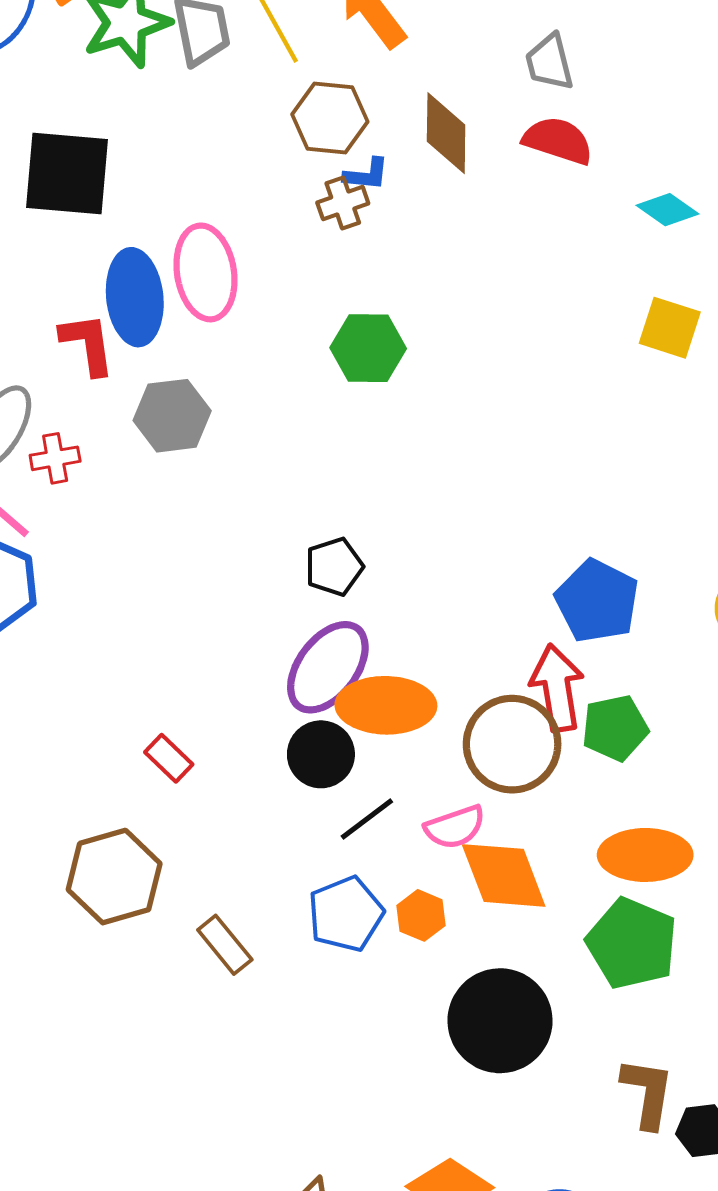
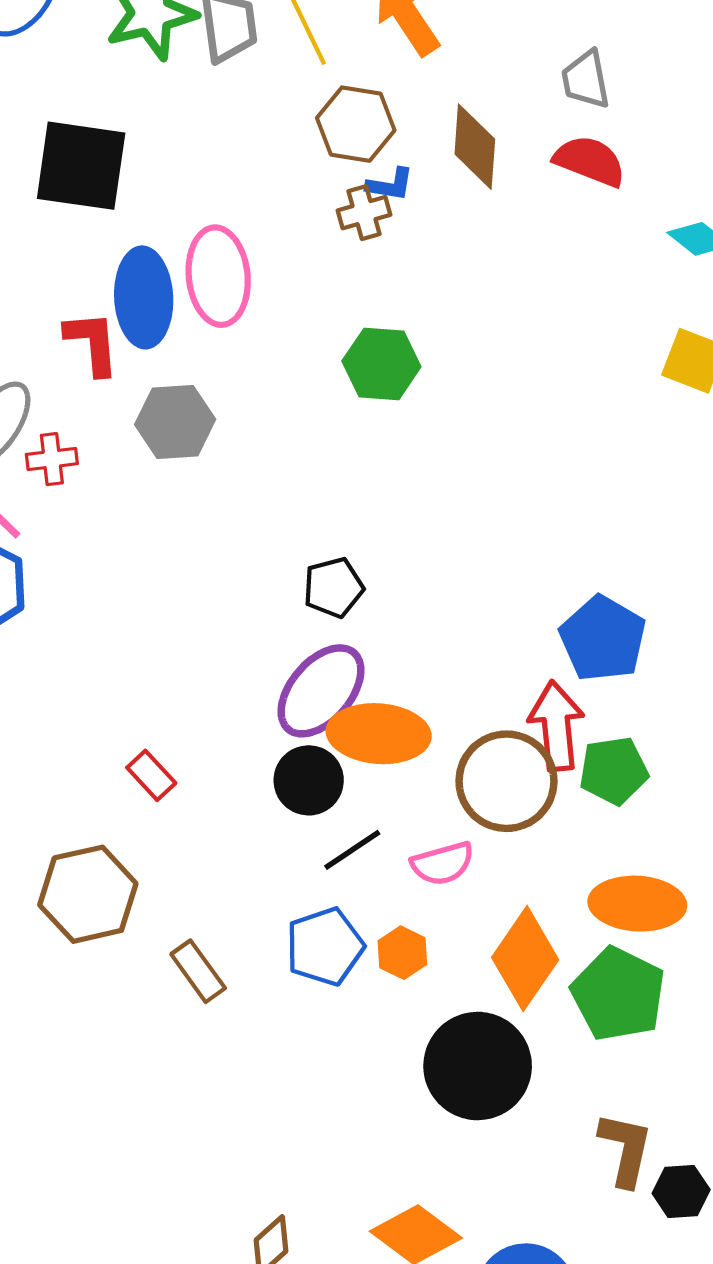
orange diamond: (504, 875) -> (525, 959), moved, turned 52

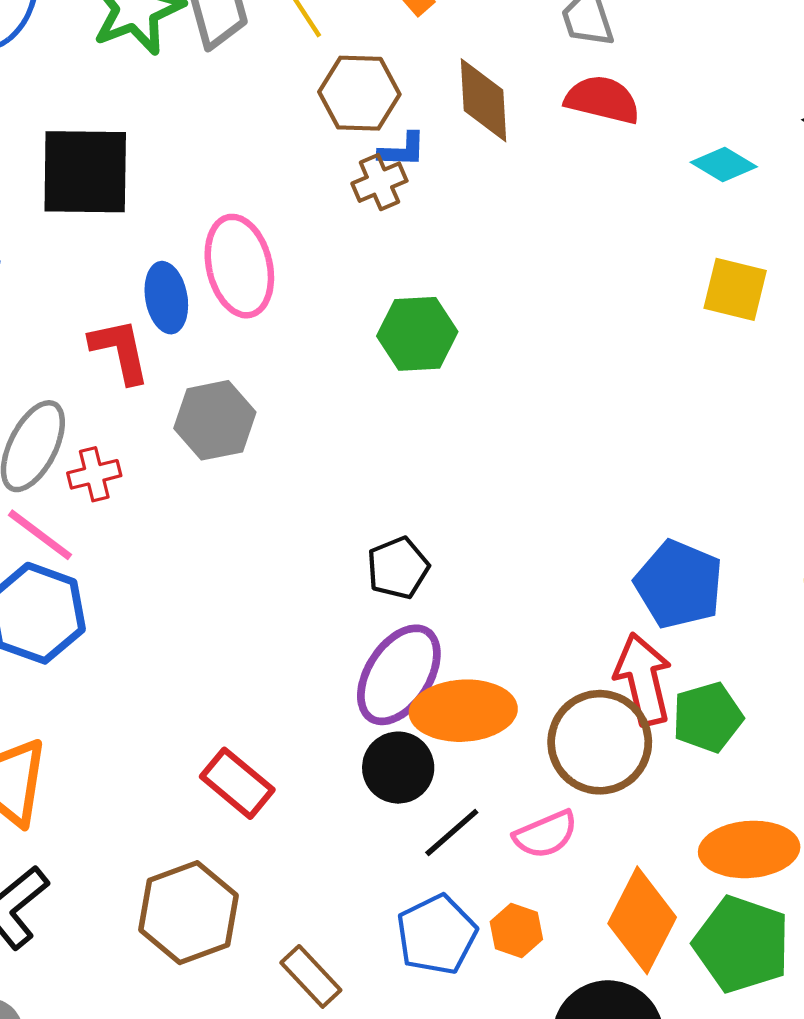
blue ellipse: (144, 297) -> (166, 298), size x0.7
red rectangle: (151, 775) -> (237, 783), size x1.4

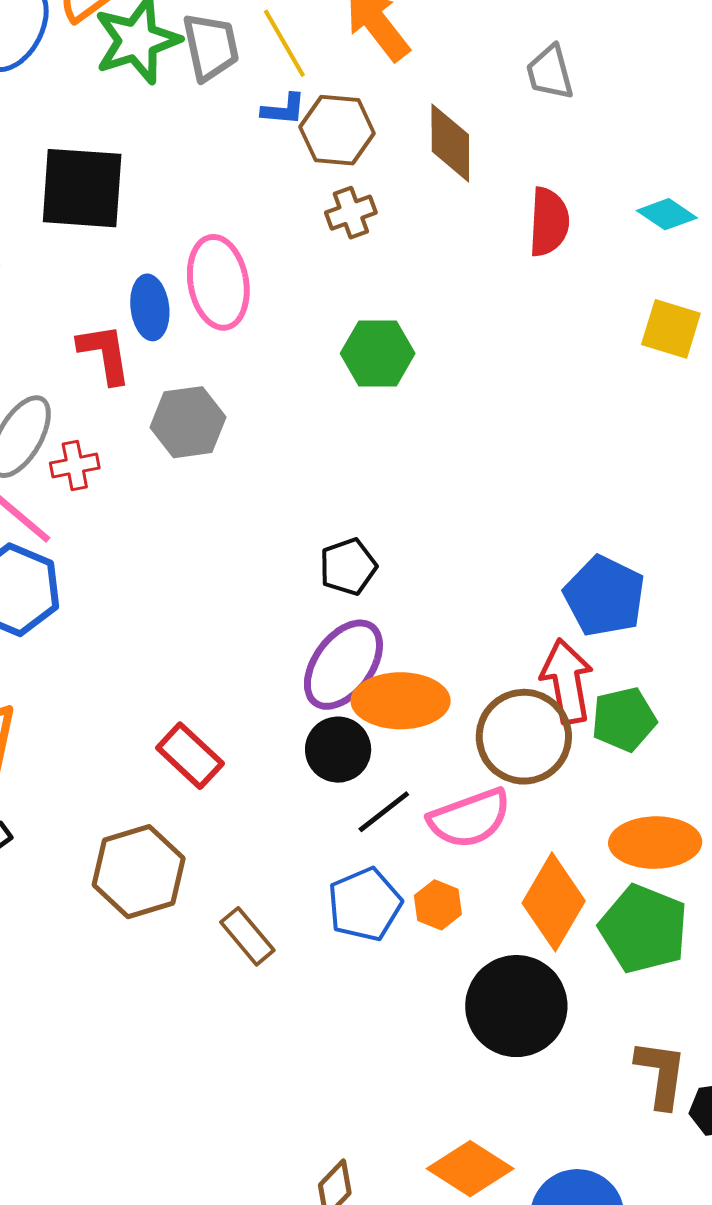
red semicircle: (602, 100) -> (549, 222), moved, turned 76
blue L-shape: (402, 150) -> (284, 109), moved
pink semicircle: (546, 834) -> (470, 818), size x1.4

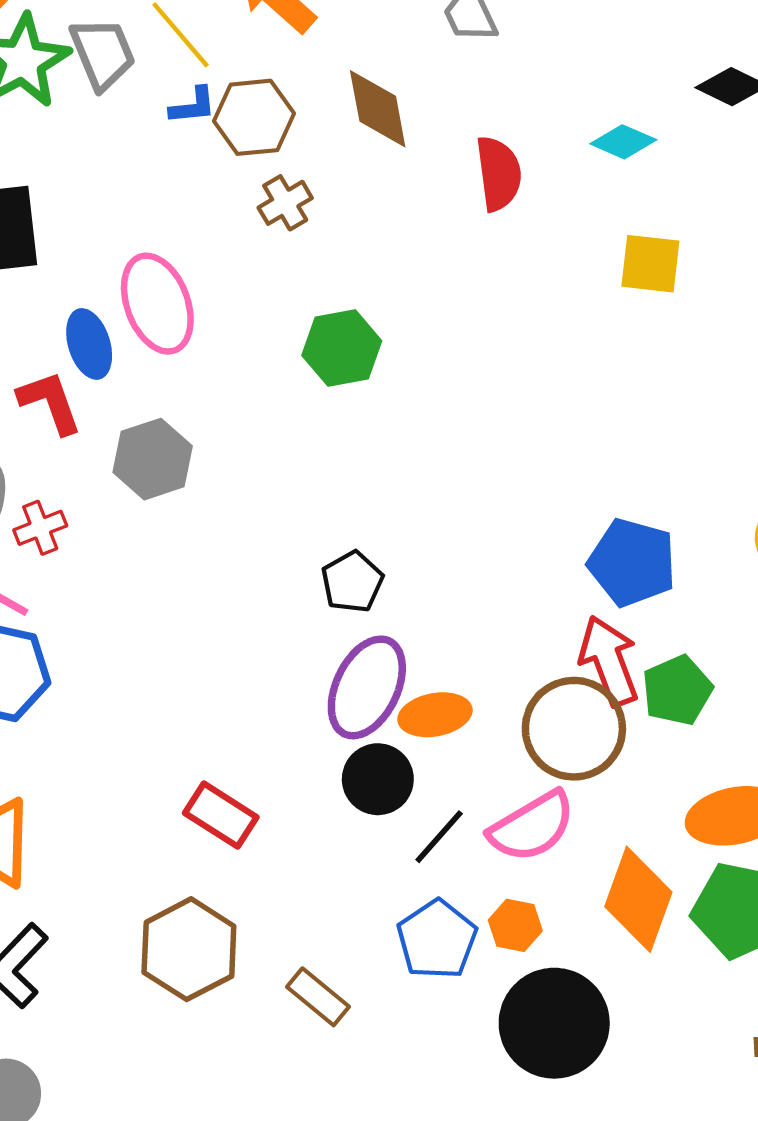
orange ellipse: (401, 701) -> (435, 715), size x0.7
black circle: (516, 1006) -> (554, 1023), moved

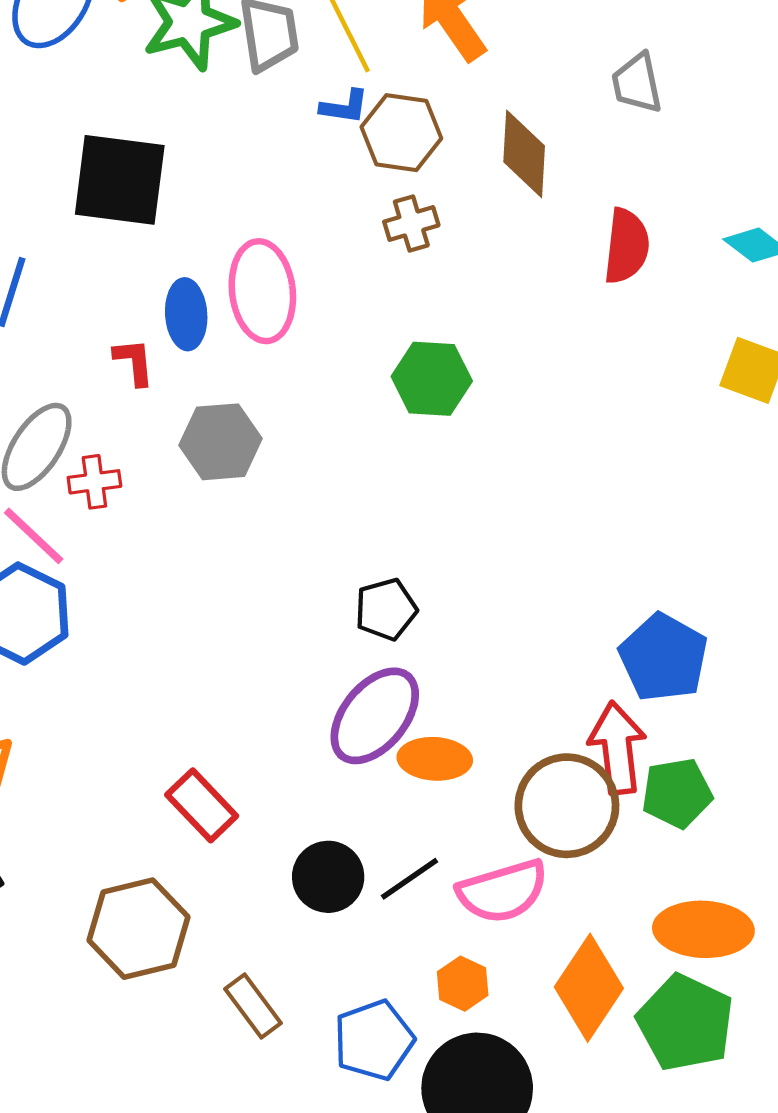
red L-shape: (50, 402) -> (134, 362), size x0.7
black circle: (378, 779) -> (328, 877), moved
blue pentagon: (437, 940) -> (374, 1040), moved

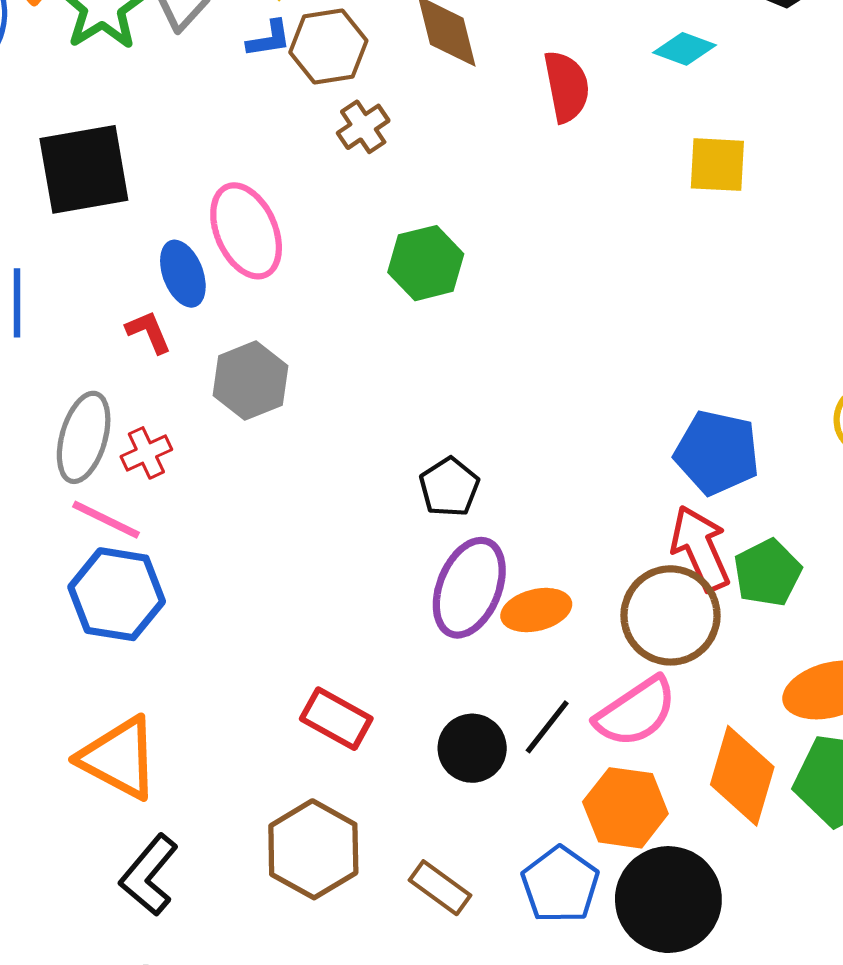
orange hexagon: (463, 984) -> (625, 808), size x1.6

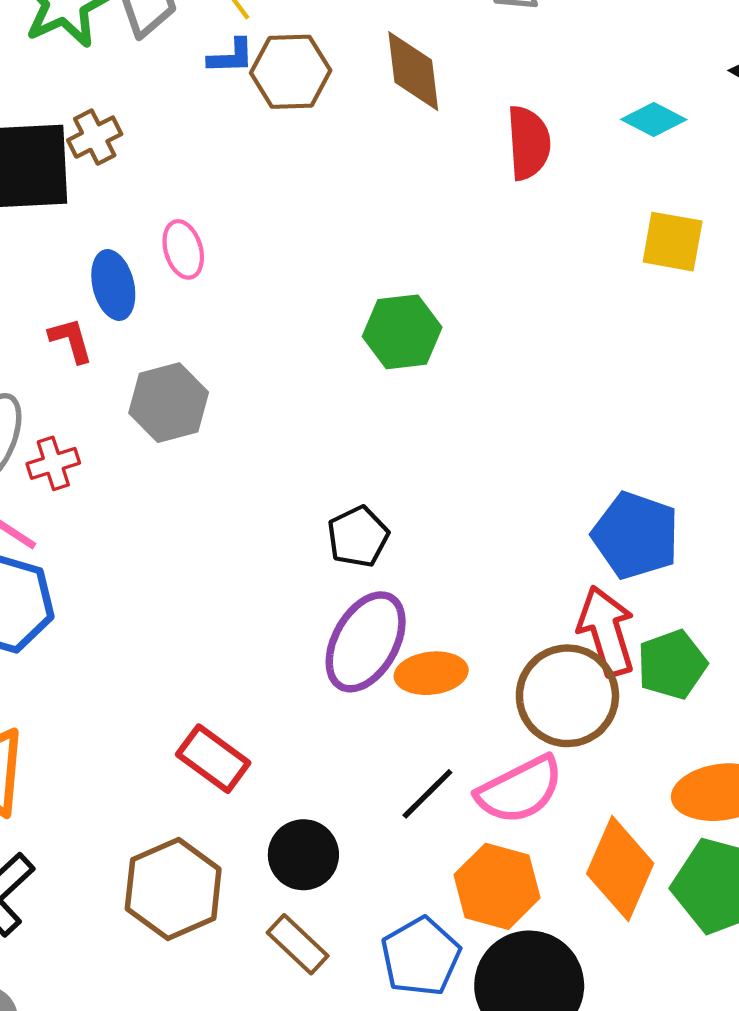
brown cross: (363, 127) -> (95, 137), moved
pink ellipse: (246, 231) -> (183, 249), size x0.6
green hexagon: (426, 263) -> (402, 332), moved
black circle: (472, 748) -> (303, 855), moved

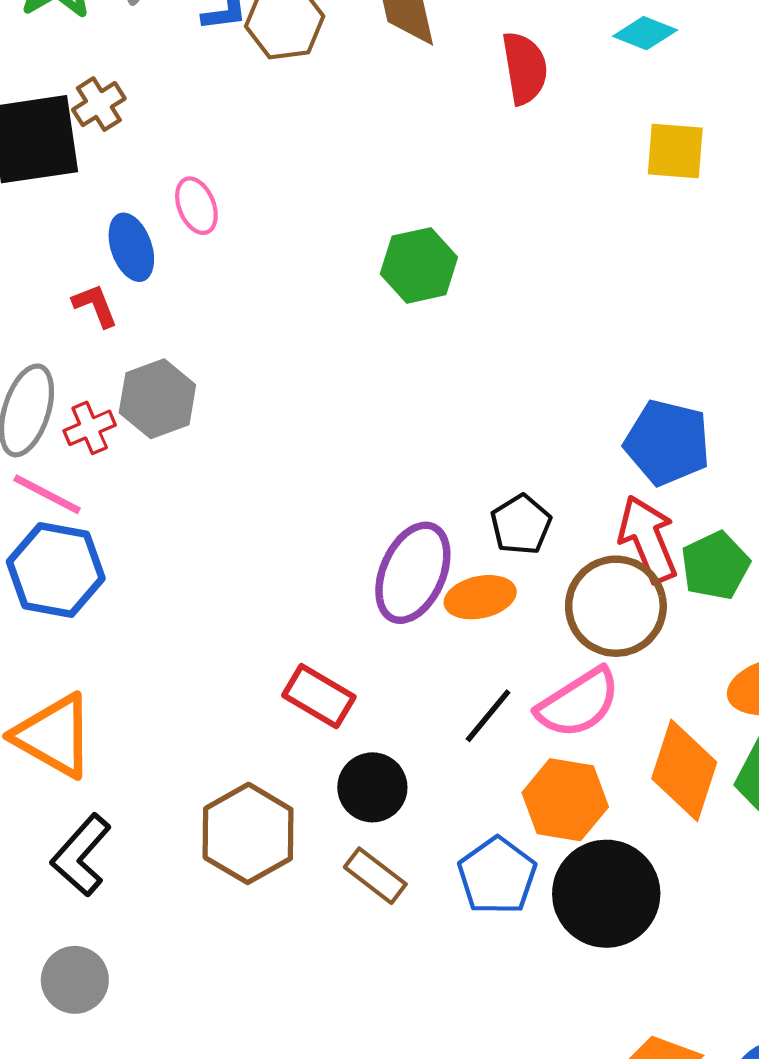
gray hexagon: (169, 403) -> (157, 399), moved
black pentagon: (358, 537) -> (521, 525), moved
red rectangle: (213, 759) -> (319, 696), moved

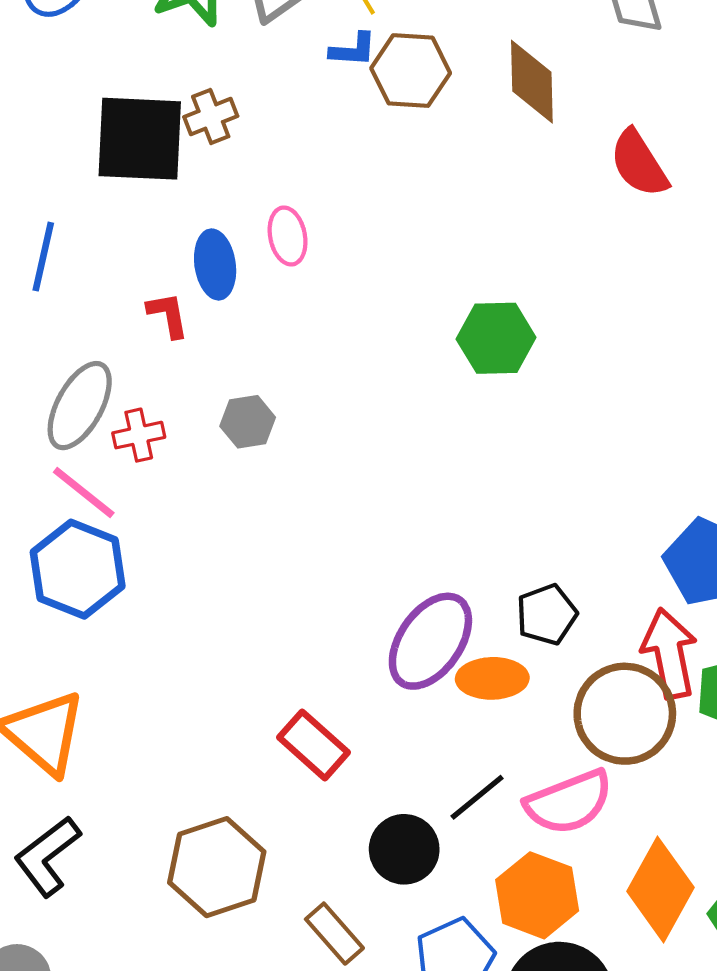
red semicircle: (525, 68) -> (639, 163), turned 146
gray hexagon: (157, 399) -> (248, 422), moved, size x0.7
black circle: (372, 787) -> (404, 849), moved

